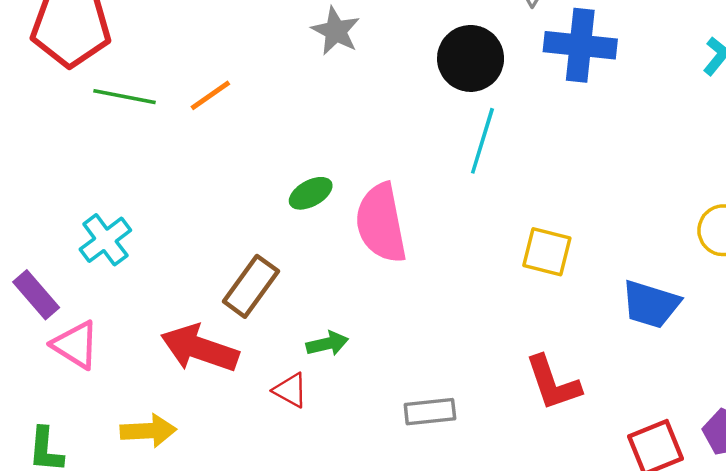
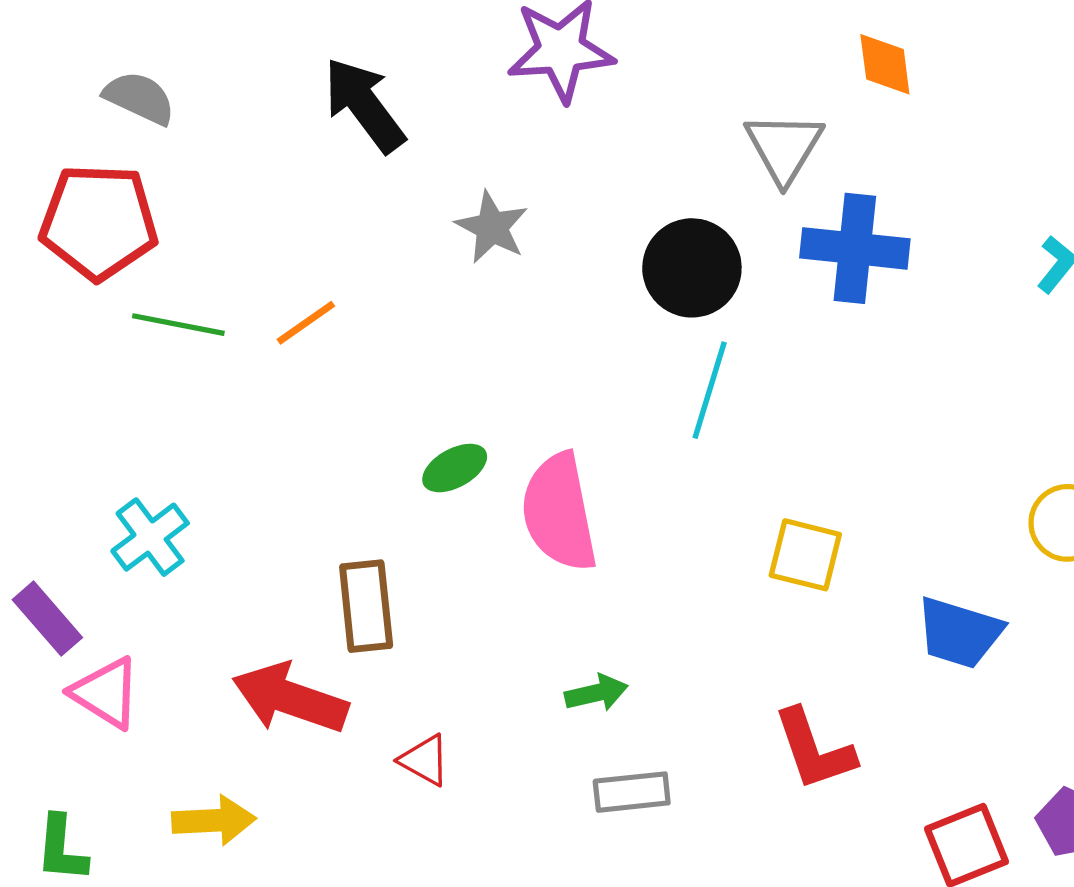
brown rectangle: (251, 286) -> (366, 606), turned -42
green arrow: (327, 344) -> (596, 693), moved

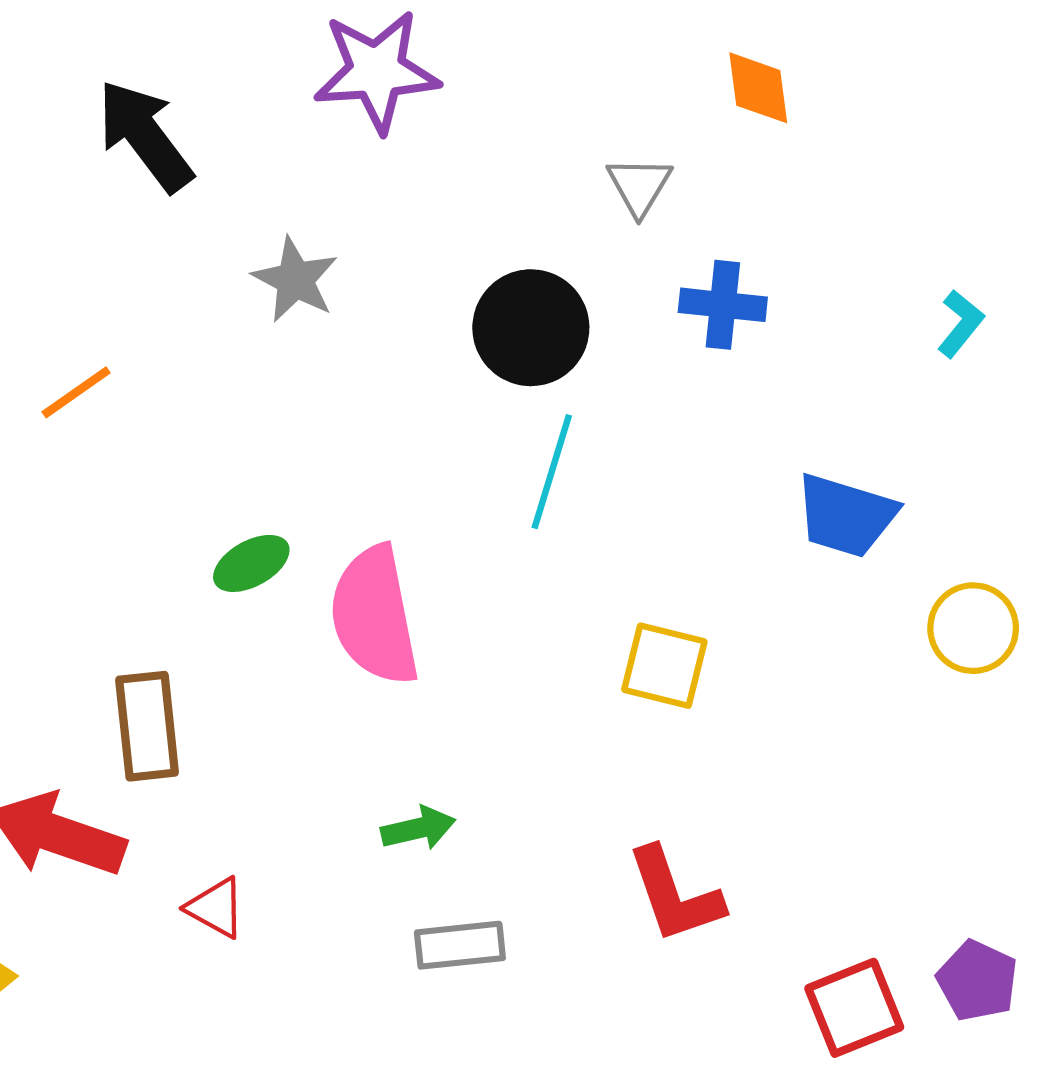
gray triangle: (784, 147) -> (639, 186), size x0.7
blue cross: (855, 248) -> (723, 305), size x0.7
blue trapezoid: (959, 633) -> (846, 515), moved

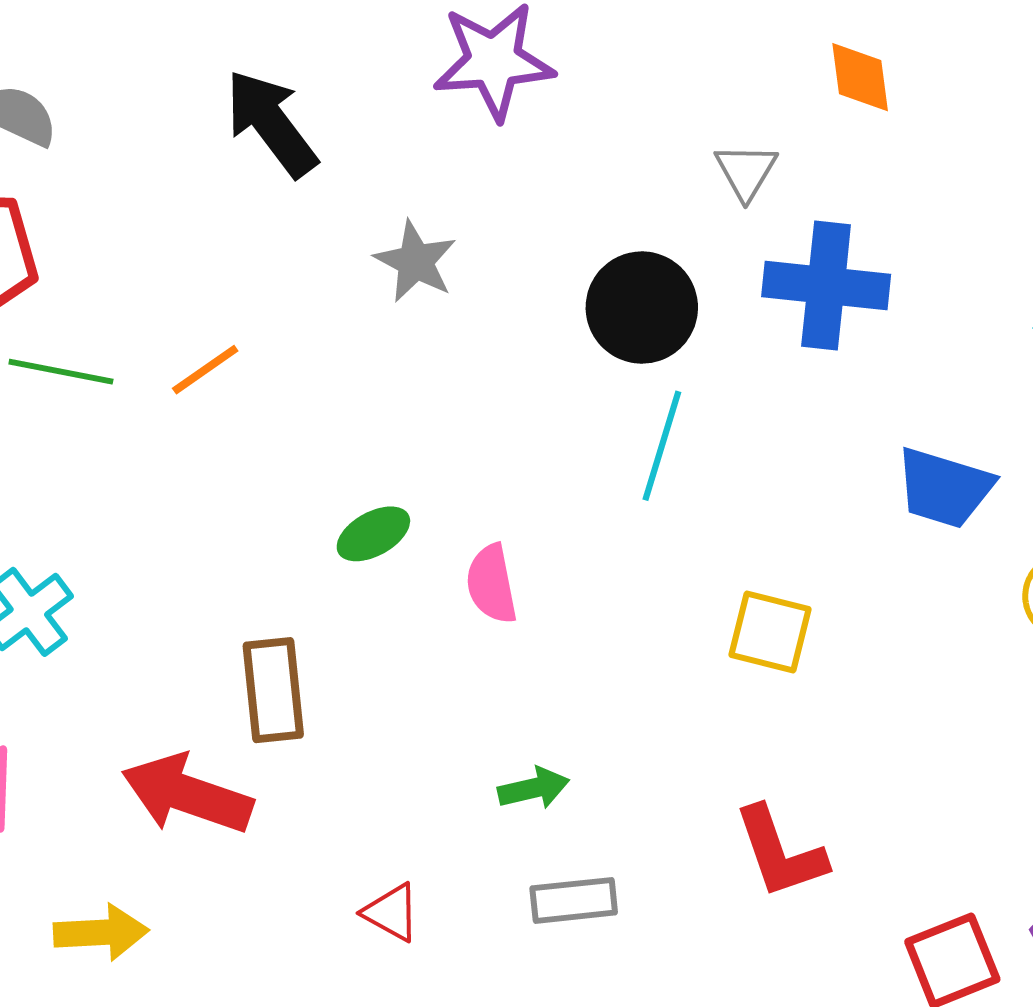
blue cross: (723, 305) -> (826, 285), size x1.5
pink semicircle: (374, 616) -> (492, 584), size x0.6
red triangle: (216, 908) -> (391, 912), moved

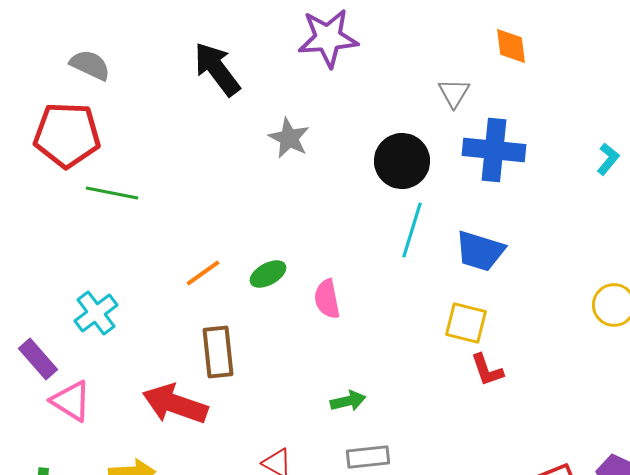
orange line: (205, 370) -> (203, 273), moved
blue trapezoid: (944, 488) -> (480, 251), moved
red L-shape: (780, 852) -> (487, 370), moved, size x0.7

